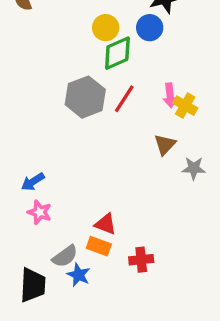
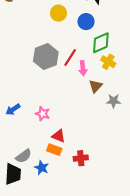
blue circle: (150, 28) -> (86, 22), moved
green diamond: (117, 53) -> (101, 43), moved
pink arrow: (170, 95) -> (83, 68), moved
pink star: (40, 212) -> (43, 114), moved
gray semicircle: (65, 256) -> (24, 156), moved

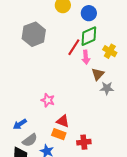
green diamond: (101, 43) -> (89, 36), moved
gray hexagon: (46, 57) -> (34, 34), moved
gray star: (114, 101) -> (107, 88), moved
blue arrow: (13, 109) -> (20, 124), moved

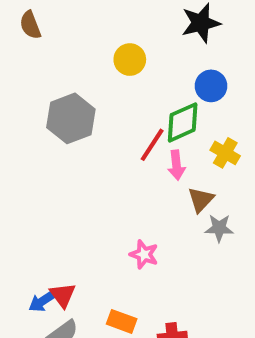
blue circle: (89, 13) -> (211, 86), moved
pink star: (48, 100) -> (144, 254), moved
red triangle: (63, 121) -> (63, 295), moved, turned 32

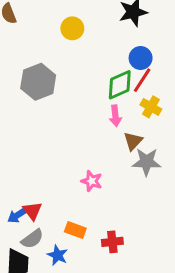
yellow circle: (130, 60) -> (72, 28), moved
red line: (152, 145) -> (142, 80), moved
gray star: (219, 228) -> (146, 162), size x1.4

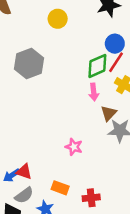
red triangle: (32, 211) -> (24, 172), turned -35

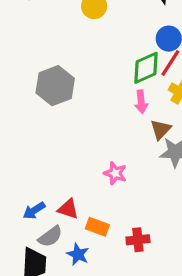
gray hexagon: (29, 64) -> (55, 86), moved
red triangle: (24, 172) -> (68, 209), moved

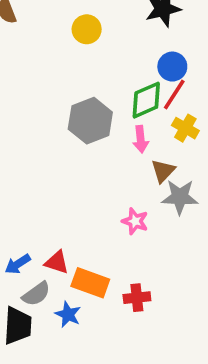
gray hexagon: (55, 86) -> (90, 121), moved
pink star: (115, 173) -> (135, 221), moved
orange rectangle: (97, 227) -> (90, 283), size x1.4

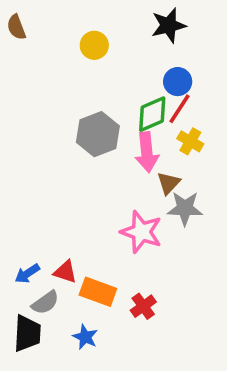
pink arrow: (141, 139) -> (147, 152), size x1.5
pink star: (135, 221) -> (141, 232), size x1.6
red cross: (137, 298) -> (143, 306), turned -30
blue star: (68, 314) -> (85, 337), moved

